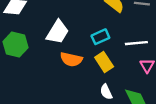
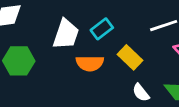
cyan rectangle: (100, 37) -> (102, 29), moved

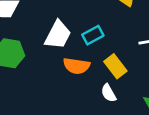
white semicircle: (141, 93) -> (109, 93), moved

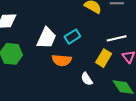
yellow rectangle: (115, 66) -> (104, 58), moved, turned 72

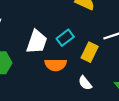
yellow rectangle: (104, 58) -> (90, 52), moved

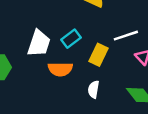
white semicircle: (85, 83) -> (94, 89), turned 48

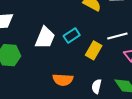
orange semicircle: (60, 69) -> (63, 80), moved
white semicircle: (94, 89) -> (97, 86), moved

